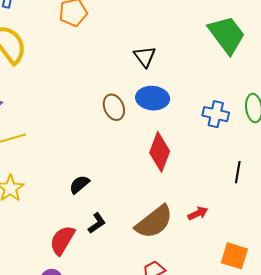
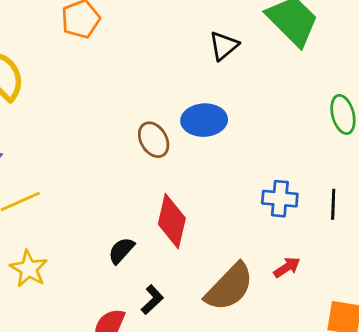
black triangle: (145, 57) -> (224, 46), moved, turned 35
blue cross: (216, 114) -> (280, 199), moved
red diamond: (160, 152) -> (172, 221), moved

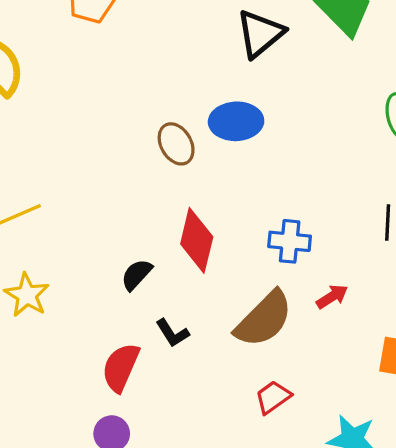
black triangle: (224, 46) -> (260, 34), size x1.4
blue cross: (280, 199) -> (290, 241), moved
black L-shape: (152, 300) -> (172, 333), turned 100

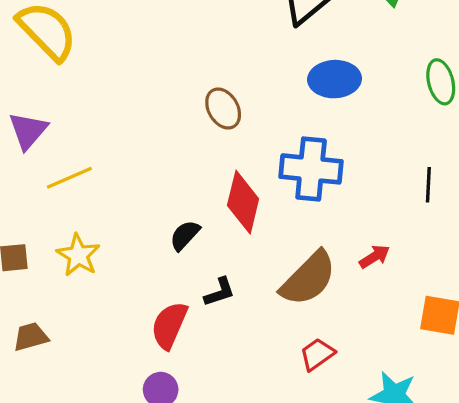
blue ellipse: (236, 121) -> (335, 79), moved
blue cross: (290, 241) -> (311, 169), moved, size x1.5
black L-shape: (172, 333) -> (220, 292), turned -76

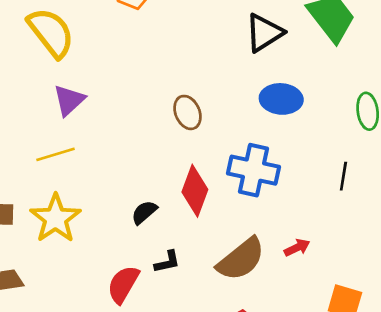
purple triangle: (28, 131) -> (69, 100), moved
black line: (428, 185) -> (343, 176), moved
yellow star: (78, 255) -> (55, 218), size x1.4

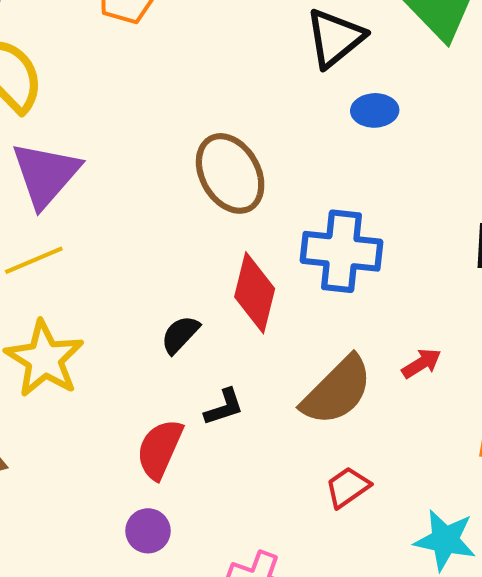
blue ellipse: (281, 99) -> (375, 110), moved, size x0.7
purple triangle: (69, 100) -> (46, 174), size x1.4
brown ellipse: (187, 112) -> (230, 173), size x1.5

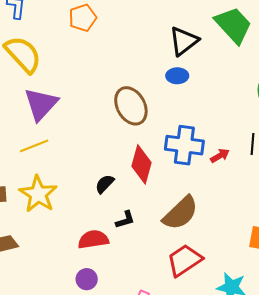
blue ellipse: (375, 110) -> (177, 76), moved
red arrow: (422, 363) -> (220, 156), moved
red semicircle: (160, 449) -> (93, 239), turned 56
red trapezoid: (348, 487) -> (185, 260), size x1.6

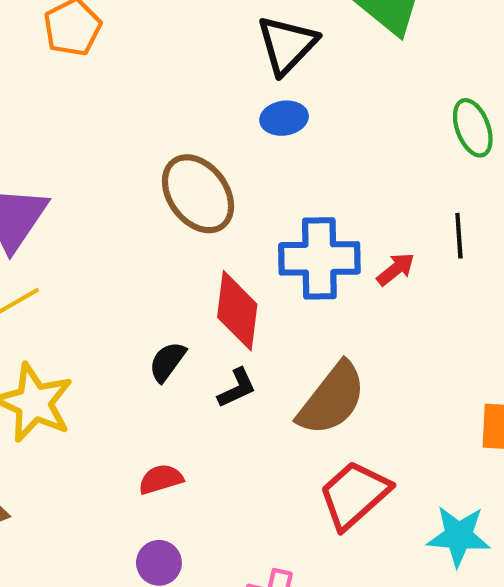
black L-shape: (125, 220) -> (237, 388), moved
red semicircle: (93, 239) -> (161, 479), size x0.7

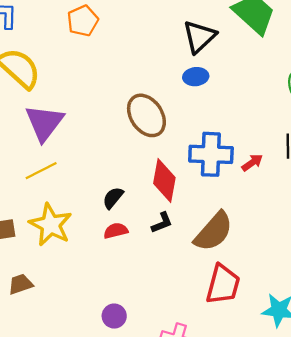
black semicircle: (167, 362) -> (113, 198), moved
red semicircle: (161, 479) -> (116, 231), moved
red trapezoid: (354, 495) -> (223, 285), turned 144

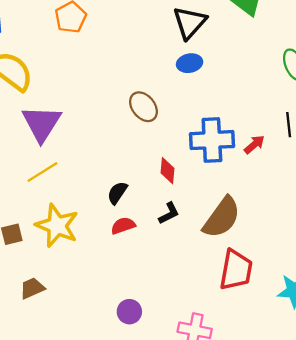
brown ellipse: (146, 115) -> (143, 107), size x0.7
red diamond: (164, 181) -> (168, 171), size x0.6

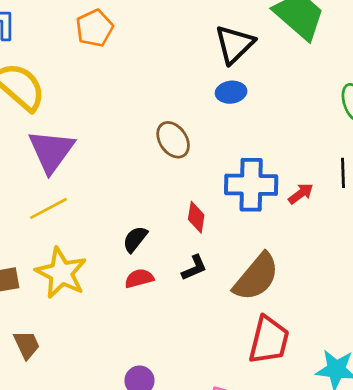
brown trapezoid: (32, 288) -> (27, 345), turned 85

